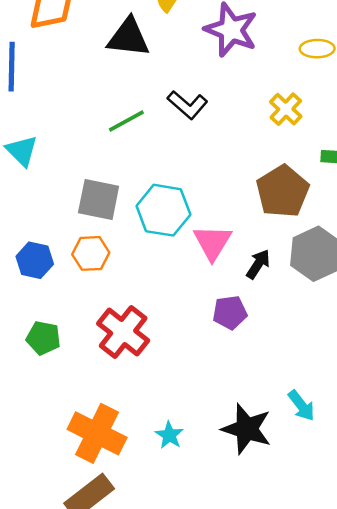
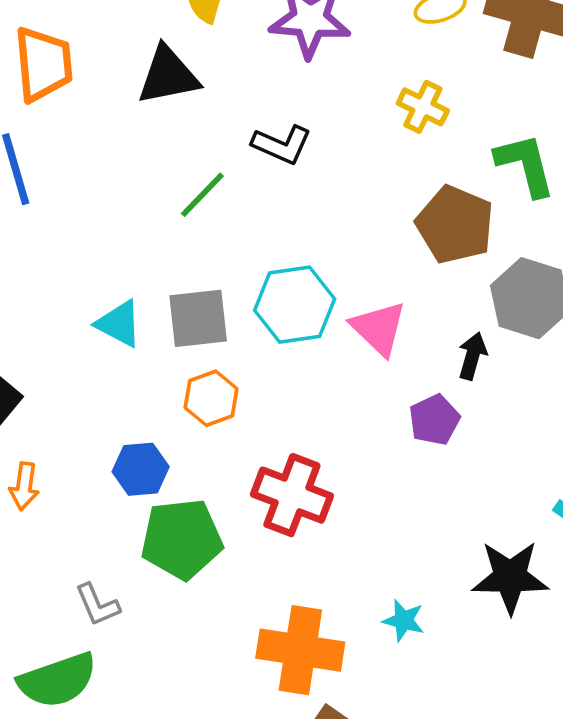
cyan triangle: (22, 151) -> (119, 324), moved
blue hexagon: (35, 260) -> (141, 469), moved
black arrow: (258, 264) -> (472, 356), moved
green pentagon: (43, 338) -> (182, 539), size x1.6

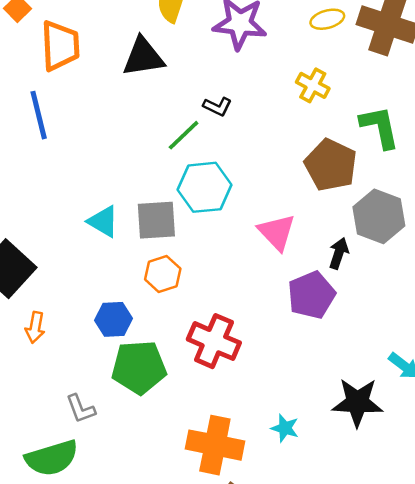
black L-shape: (282, 145) -> (217, 106), size x0.7
green line: (202, 195) -> (184, 135), moved
cyan hexagon: (295, 305) -> (205, 187), moved
purple pentagon: (434, 420) -> (311, 295), size x1.4

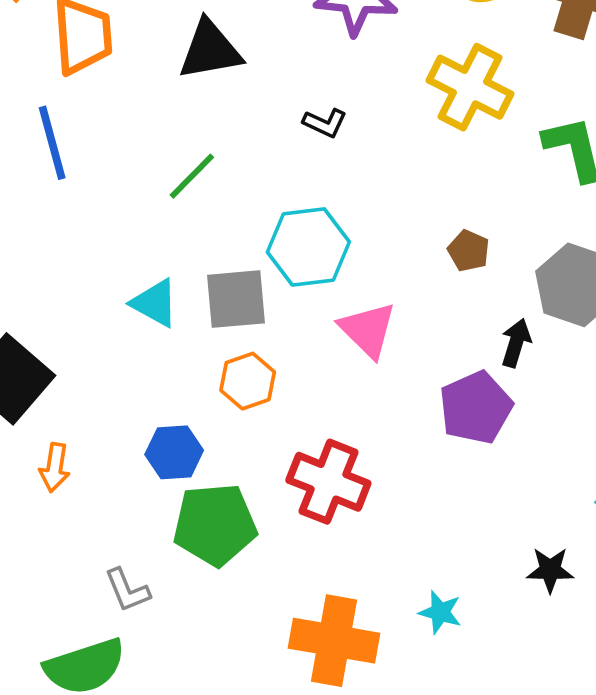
yellow cross: (313, 85) -> (470, 87), size x1.6
green line: (184, 135) -> (192, 176), moved
brown pentagon: (331, 165) -> (469, 251), moved, size x0.5
pink triangle: (277, 232) -> (368, 330), moved
black star: (357, 402) -> (550, 570), size x0.6

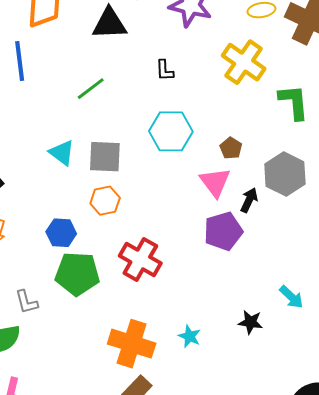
black L-shape: (325, 123) -> (165, 70), turned 55
cyan hexagon: (308, 247) -> (171, 131), moved
pink triangle: (368, 330) -> (215, 182), moved

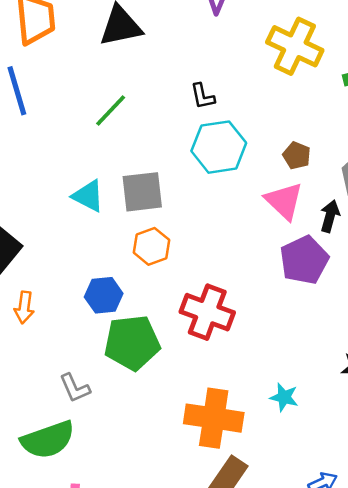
black L-shape: (165, 70) -> (203, 96), moved

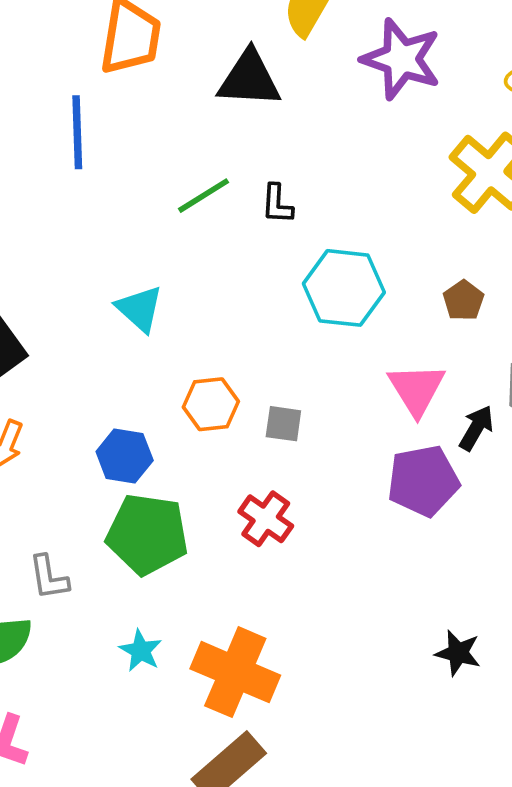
black L-shape: (203, 96) -> (277, 204), moved
brown pentagon: (297, 156) -> (463, 300), moved
gray square: (142, 192) -> (283, 424), moved, size x0.6
red cross: (207, 312) -> (266, 519), size x0.7
cyan star: (284, 397) -> (141, 651), moved

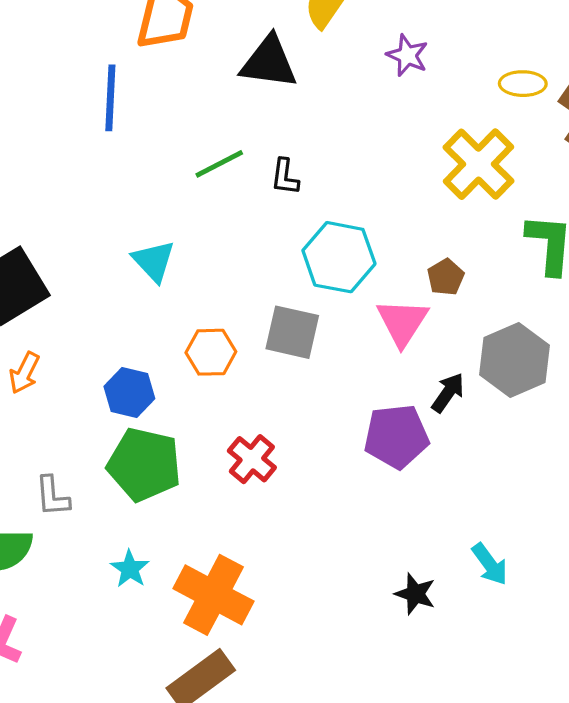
purple star: (401, 59) -> (407, 55), size x0.6
pink triangle: (417, 389) -> (402, 322), moved
gray square: (283, 424) -> (292, 332), moved, size x1.6

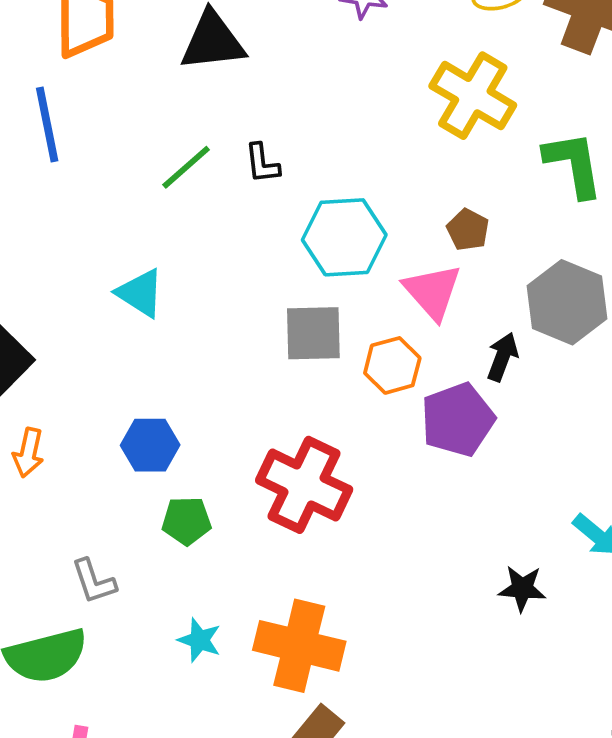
orange hexagon: (211, 352) -> (392, 365), moved
red cross: (252, 459) -> (304, 485), size x1.6
green pentagon: (144, 464) -> (186, 521), size x0.6

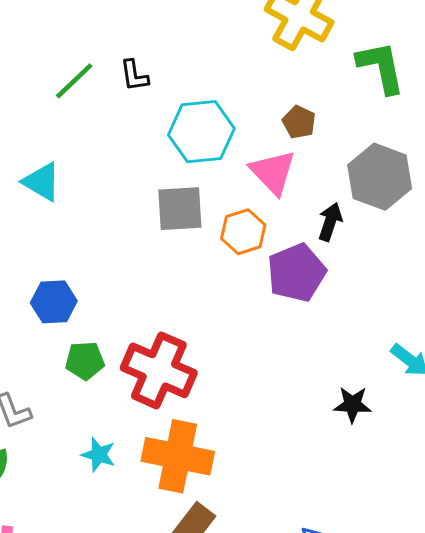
red cross: (304, 485) -> (159, 370), moved

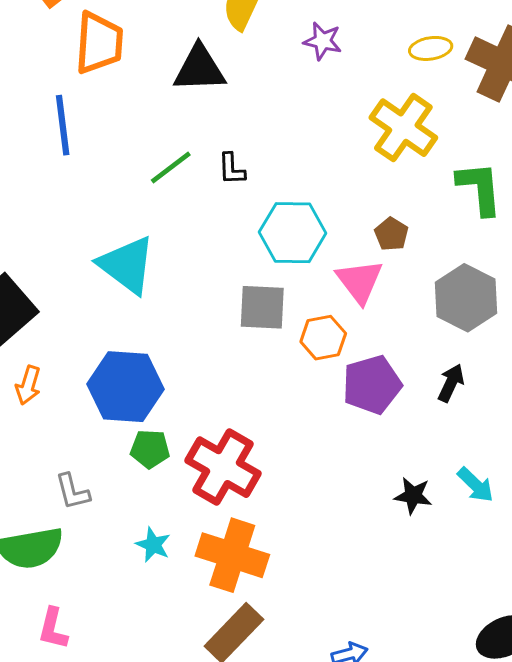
cyan triangle: (42, 182) -> (127, 265), size x1.5
black arrow: (330, 222) -> (451, 383), moved
blue hexagon: (54, 302) -> (126, 387), size x1.6
black star: (352, 404) -> (413, 496), moved

